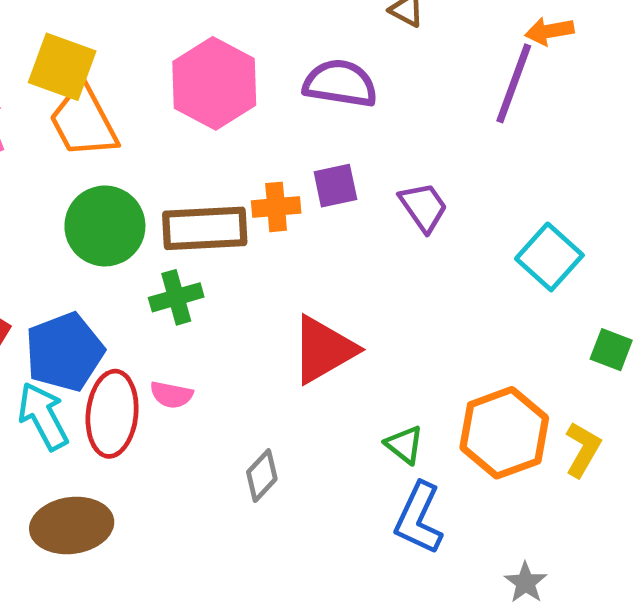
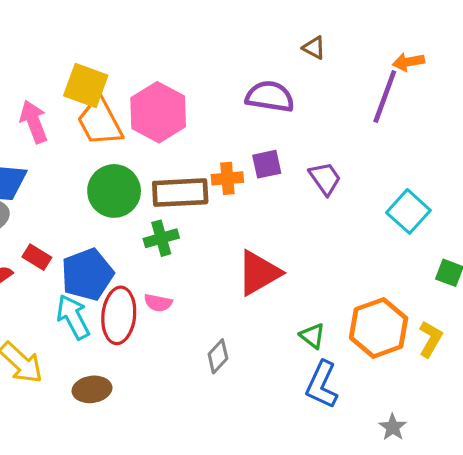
pink hexagon: (214, 83) -> (158, 112), moved
brown ellipse: (72, 525) -> (92, 389), size x0.7

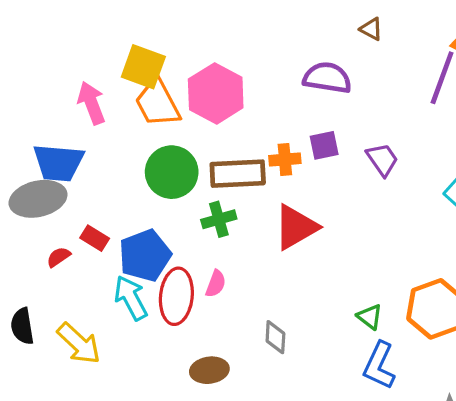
red triangle: (259, 273) -> (296, 227), moved
pink semicircle: (158, 303) -> (216, 284), turned -80
gray diamond: (218, 356) -> (275, 337), turned -40
brown ellipse: (92, 389) -> (209, 370), moved

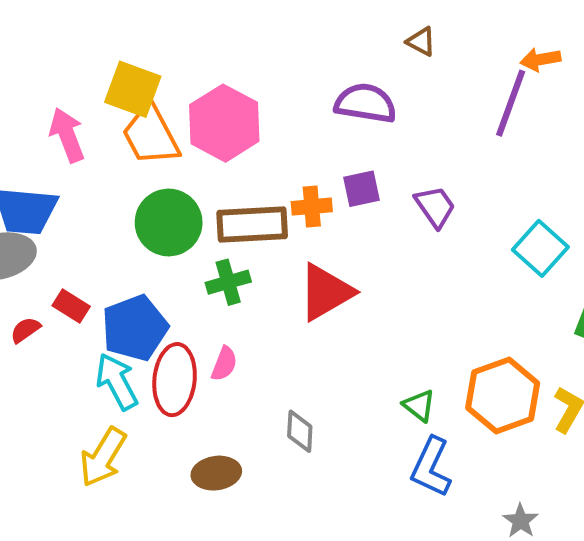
yellow arrow: (79, 343) -> (103, 457), moved, turned 78

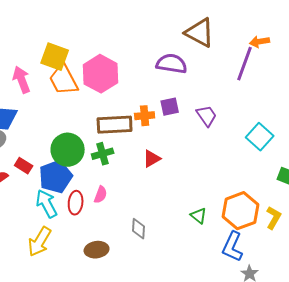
brown triangle: (421, 42) -> (200, 33), size x2.0
green circle: (169, 222) -> (68, 150), moved
red triangle: (326, 292) -> (152, 159), size x0.6
red ellipse: (175, 380) -> (76, 203), size x0.7
blue L-shape: (431, 467) -> (233, 247), moved

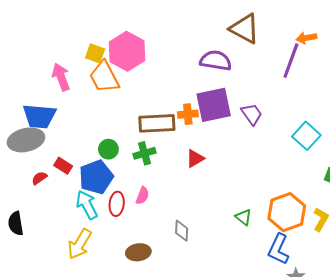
yellow square: (55, 57) -> (95, 53), size x0.7
pink hexagon: (101, 74) -> (127, 51), moved
purple square: (170, 107) -> (214, 105), size x1.8
green circle: (68, 150) -> (108, 149), size x0.6

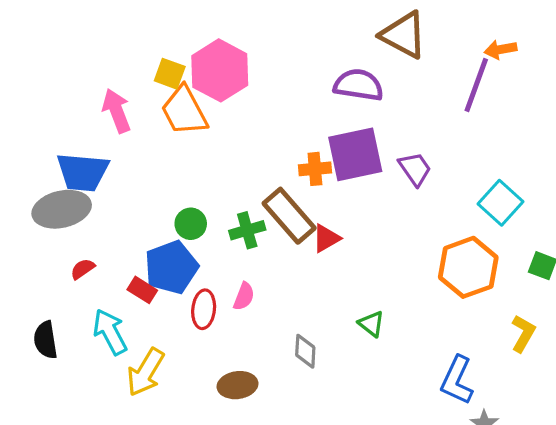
brown rectangle: (157, 123) -> (289, 216), moved, turned 52
red rectangle: (63, 166) -> (142, 290), moved
cyan arrow: (87, 205) -> (110, 332), moved
orange hexagon: (287, 212) -> (468, 267), moved
green triangle: (243, 217) -> (371, 324), moved

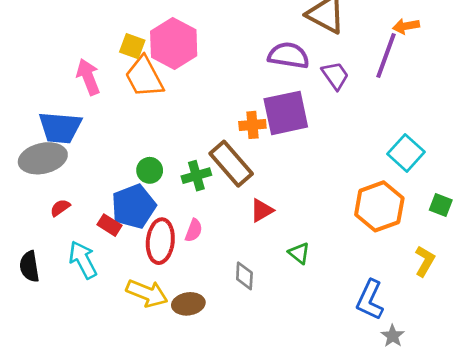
purple trapezoid: (415, 169) -> (335, 76), moved
red triangle: (326, 238) -> (262, 210), moved
red ellipse: (204, 309) -> (160, 241), size x1.4
yellow arrow: (146, 372) -> (147, 293), moved, turned -99

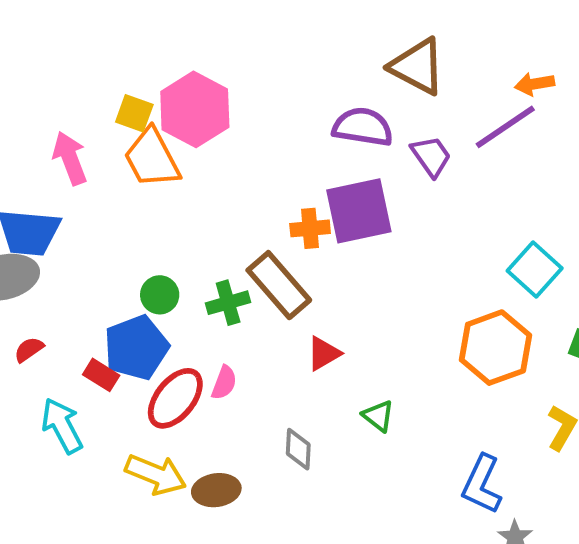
purple line: (386, 55) -> (505, 127), turned 36
red ellipse: (160, 241) -> (175, 398), turned 33

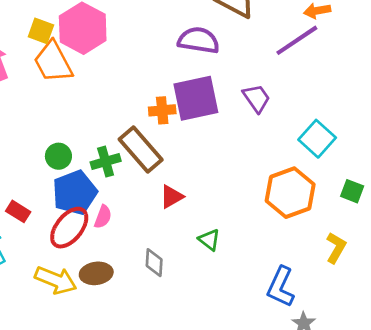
purple trapezoid: (431, 156) -> (256, 98), moved
blue pentagon: (136, 348) -> (75, 193), moved
brown ellipse: (216, 490) -> (96, 273), moved

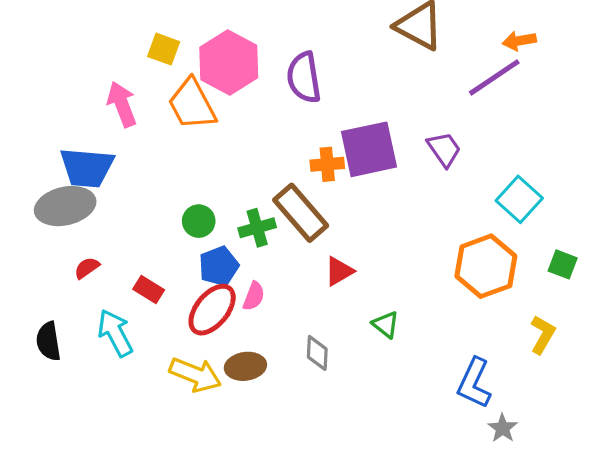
yellow square: (41, 31) -> (164, 49), moved
purple semicircle: (199, 40) -> (304, 77), moved, turned -108
blue pentagon: (75, 193) -> (219, 266), size x0.7

